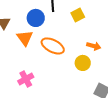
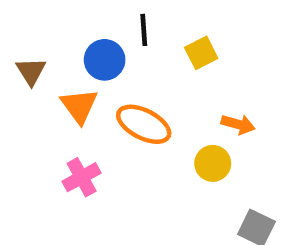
pink cross: (26, 79) -> (82, 177), moved

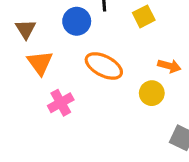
orange triangle: (79, 106) -> (40, 63), moved

